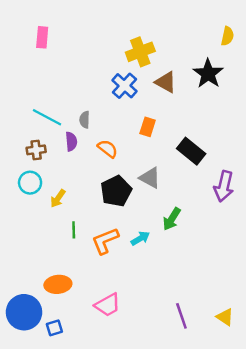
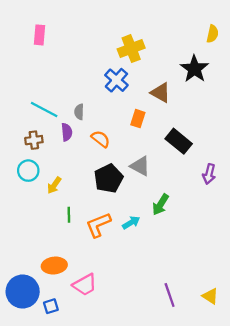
brown triangle: (166, 82) -> (161, 93), moved
purple arrow: (224, 186) -> (209, 174), size x0.7
pink trapezoid: (108, 305) -> (85, 285), moved

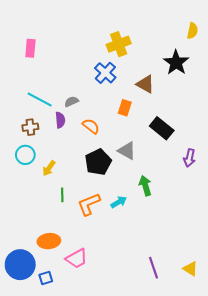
pink rectangle: (40, 35) -> (30, 48), moved
gray semicircle: (79, 112) -> (71, 102), turned 64
green arrow: (161, 204) -> (145, 186), turned 132

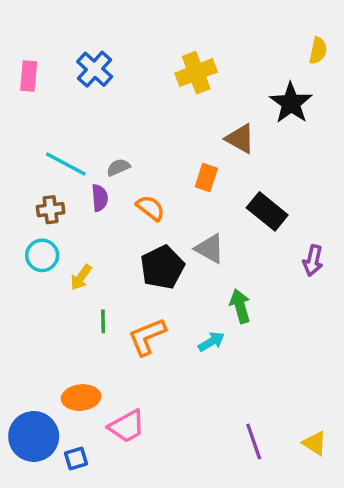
pink rectangle: (30, 48) -> (29, 76), moved
blue cross: (105, 73) -> (95, 69), moved
cyan arrow: (119, 202) -> (211, 342), moved

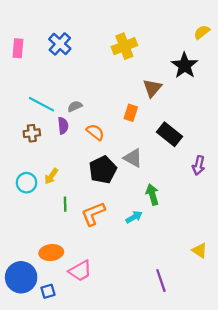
yellow semicircle: (318, 51) -> (202, 32), turned -140
brown triangle: (240, 139) -> (152, 88), turned 42
cyan circle: (42, 255) -> (26, 183), moved
yellow triangle: (315, 443) -> (200, 250), moved

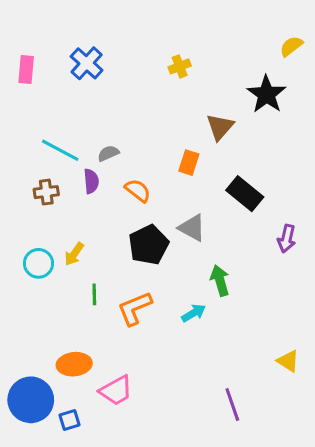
yellow cross: (124, 46) -> (180, 66), size x0.6

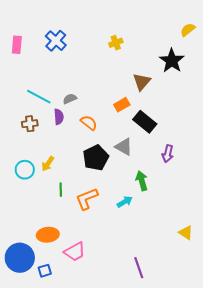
orange rectangle: (189, 163) -> (122, 105), turned 42
black rectangle: (245, 194) -> (145, 122), moved
purple arrow: (287, 239) -> (168, 154), moved
purple line: (232, 404) -> (139, 268), moved

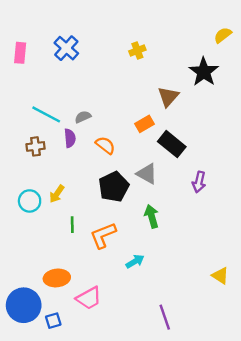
green arrow: (142, 181) -> (152, 216), moved
cyan arrow: (125, 202) -> (135, 261), moved

